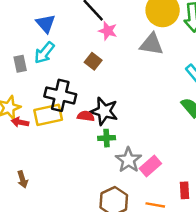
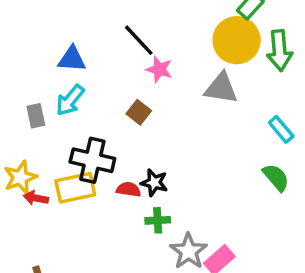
blue triangle: (46, 24) -> (72, 59), turned -45
black star: (104, 111) -> (154, 183), size x0.7

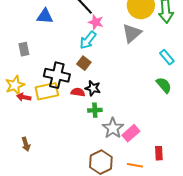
gray triangle: (221, 88) -> (132, 33), turned -50
cyan arrow: (70, 100) -> (88, 40), moved
brown square: (139, 112) -> (84, 63), moved

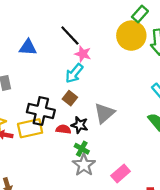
gray triangle: (132, 33) -> (104, 113), moved
green cross: (95, 110) -> (82, 149), turned 32
gray star: (113, 128) -> (84, 165), moved

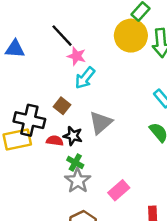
cyan arrow: (74, 73) -> (85, 78), moved

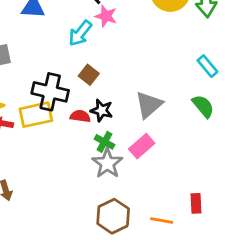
cyan arrow: (85, 78) -> (80, 33), moved
gray triangle: (101, 123) -> (149, 105), moved
pink rectangle: (119, 190) -> (142, 146), moved

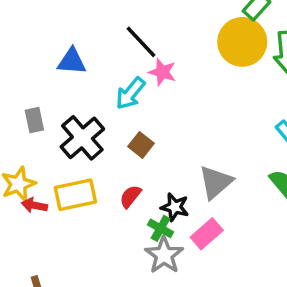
black cross: (50, 92) -> (82, 138), moved, turned 36
black star: (102, 110) -> (175, 207), moved
red semicircle: (80, 116) -> (130, 196), turned -60

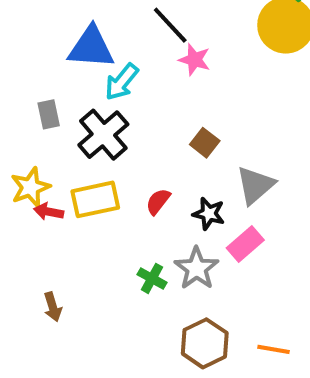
blue triangle: (72, 61) -> (91, 47), size x1.4
cyan arrow: (130, 93) -> (122, 82), moved
brown square: (141, 145) -> (205, 143), moved
green cross: (161, 228) -> (152, 278), moved

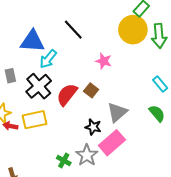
pink star: (195, 60) -> (104, 61), moved
red semicircle: (158, 201) -> (67, 95), moved, size x1.6
pink rectangle: (245, 244) -> (112, 143), size x1.4

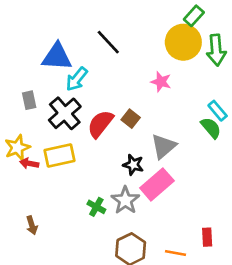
pink star: (104, 61) -> (161, 82), moved
green semicircle: (157, 113) -> (211, 128), moved

